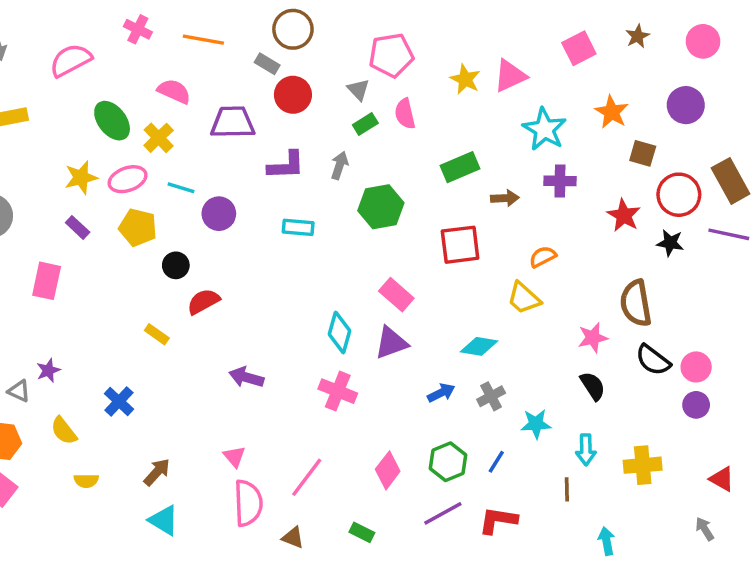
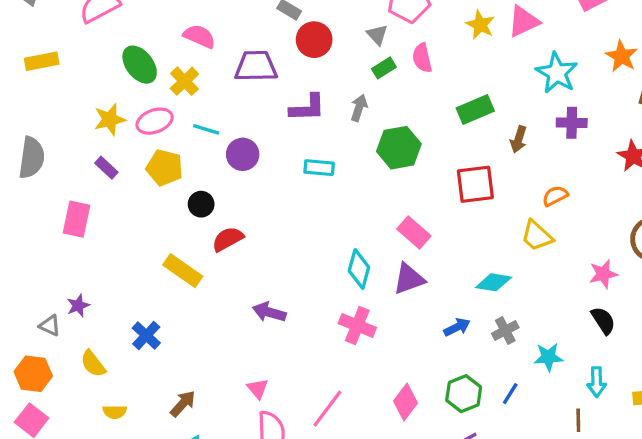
brown arrow: (505, 198) -> (519, 139), turned 110
yellow rectangle: (157, 334) -> (183, 271), size x1.6

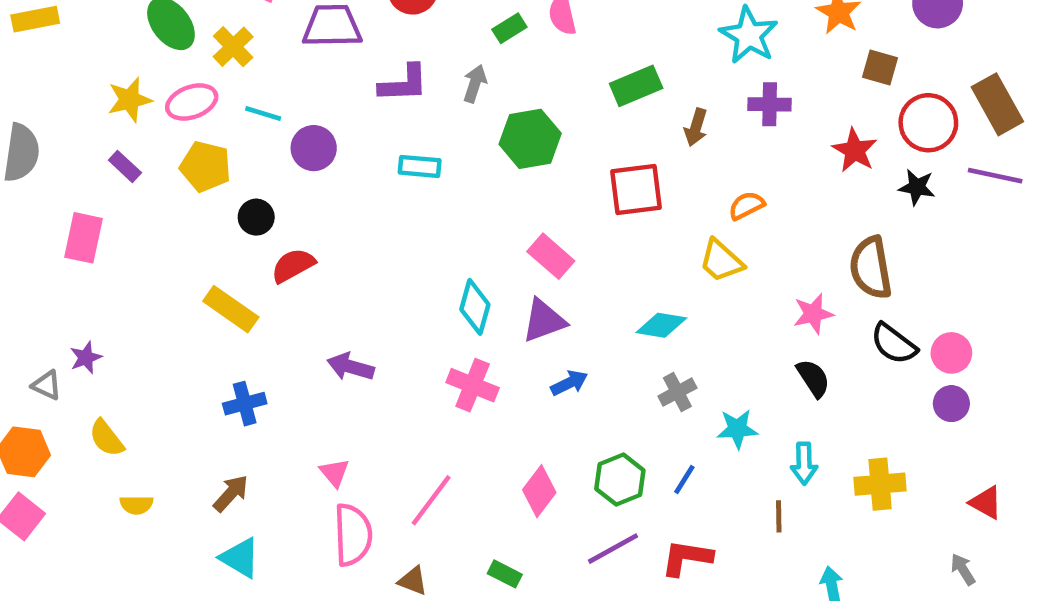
blue arrow: (457, 327) -> (569, 383), moved
blue cross: (146, 335) -> (245, 404), moved, turned 32

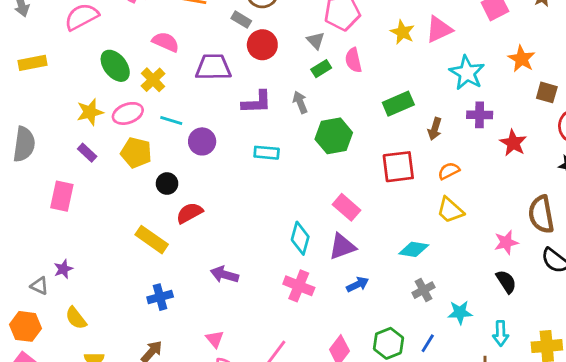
gray arrow: (475, 84) -> (300, 102), turned -40
red star: (855, 150) -> (513, 143), moved
orange semicircle: (747, 206) -> (449, 171), moved

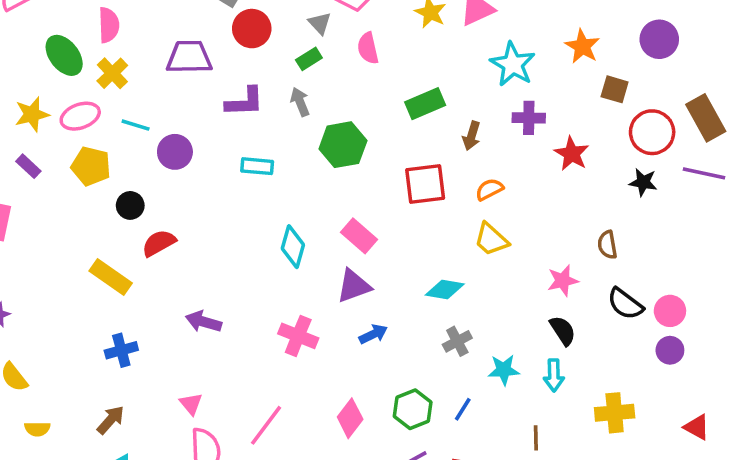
pink semicircle: (166, 42) -> (109, 25), moved, turned 64
green rectangle: (321, 69) -> (309, 59), moved
brown semicircle: (541, 214) -> (607, 245), size x0.6
cyan diamond: (300, 238) -> (293, 247), moved
cyan arrow: (501, 333) -> (554, 375), moved

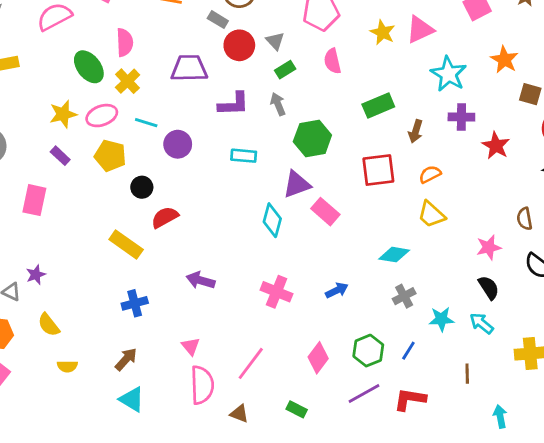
gray triangle: (320, 23) -> (275, 41), moved
purple triangle: (354, 286) -> (297, 184), moved
cyan arrow: (554, 375) -> (482, 323), turned 130

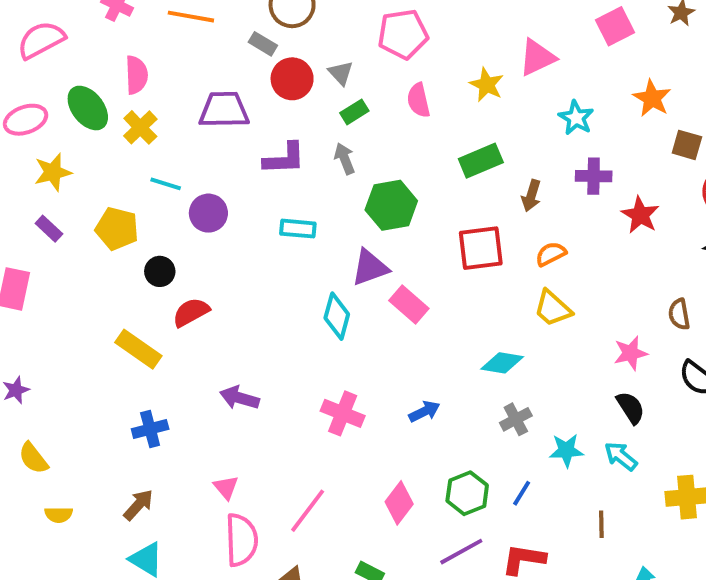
yellow star: (383, 32) -> (487, 85), moved
cyan star: (449, 74) -> (576, 118), size x0.7
pink ellipse: (102, 116) -> (26, 120), moved

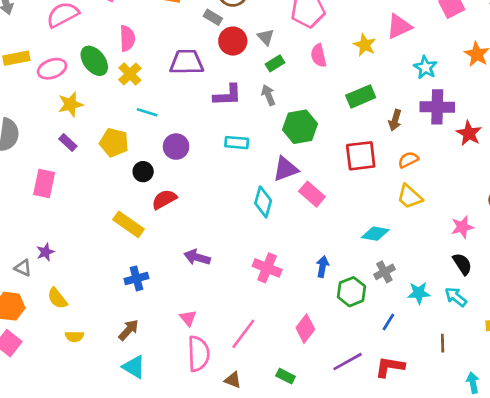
purple cross: (594, 176) -> (437, 107), size x1.4
purple circle: (208, 213) -> (176, 147), moved
blue arrow: (424, 411) -> (322, 267), turned -54
green hexagon: (467, 493) -> (351, 292), moved

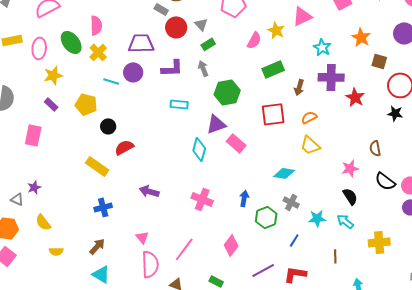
pink semicircle: (319, 56) -> (254, 40), moved, turned -138
pink ellipse: (52, 69) -> (39, 48), turned -65
purple circle: (176, 147) -> (133, 72), moved
gray cross: (384, 272) -> (291, 202), turned -35

